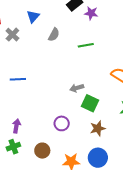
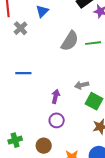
gray semicircle: (54, 35) -> (70, 41), moved, size x1.5
purple circle: (62, 123) -> (57, 120), moved
purple arrow: (17, 126) -> (56, 96), moved

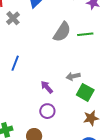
blue line: (23, 73) -> (15, 63), turned -70
purple arrow: (56, 96) -> (47, 87), turned -56

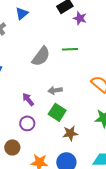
gray semicircle: (62, 32) -> (41, 56), moved
green square: (85, 92) -> (57, 112), moved

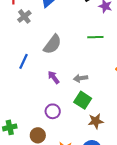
gray semicircle: (41, 56) -> (52, 44), moved
purple arrow: (28, 99) -> (54, 77), moved

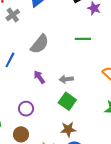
purple circle: (53, 111) -> (26, 109), moved
brown star: (96, 121) -> (68, 129), moved

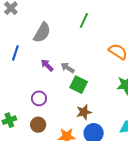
green line: (83, 39) -> (84, 20), turned -56
gray arrow: (66, 79) -> (68, 68), moved, turned 48

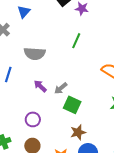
gray semicircle: (42, 33) -> (35, 54), turned 65
gray arrow: (68, 68) -> (61, 88), turned -72

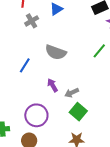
purple circle: (33, 119) -> (36, 115), size x1.5

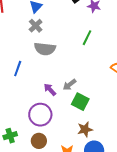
gray cross: (32, 21) -> (36, 26), moved
purple arrow: (52, 85) -> (50, 90), moved

